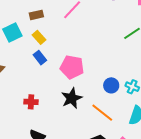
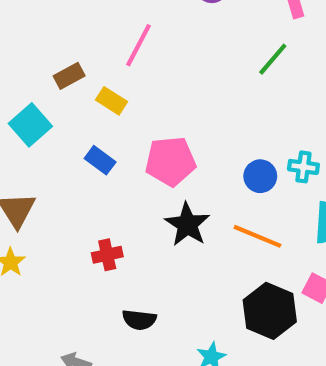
yellow rectangle: (39, 37) -> (112, 101), moved

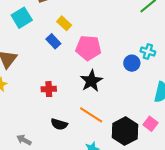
yellow rectangle: (112, 101) -> (64, 23), moved
cyan cross: (303, 167) -> (148, 52), moved
orange line: (257, 236) -> (91, 115), moved

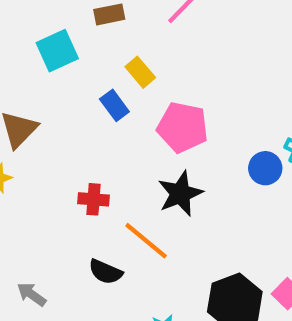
orange line: (91, 115) -> (146, 241), moved

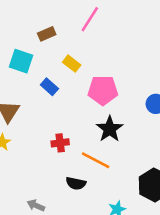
cyan square: (57, 51) -> (21, 61), turned -35
blue rectangle: (114, 105) -> (49, 87), moved

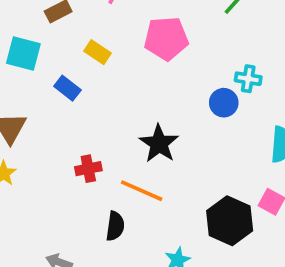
pink pentagon: (103, 90) -> (166, 38), moved
black semicircle: (76, 183) -> (115, 226), turned -90

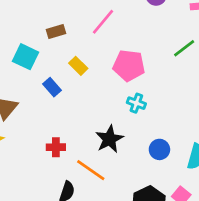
cyan cross: (248, 79) -> (136, 103), moved
blue circle: (224, 103) -> (159, 149), moved

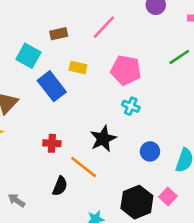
yellow rectangle: (78, 66) -> (78, 67), turned -36
blue rectangle: (52, 87) -> (52, 86), size x1.6

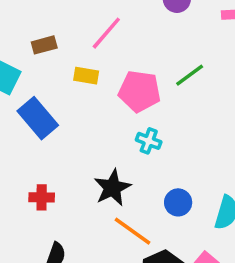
green line: (179, 57) -> (190, 75), moved
yellow rectangle: (78, 67) -> (86, 76), moved
orange line: (84, 167) -> (132, 231), moved

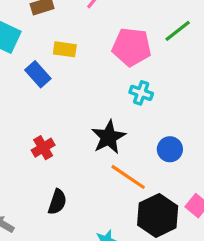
yellow rectangle: (86, 76) -> (65, 49), moved
blue rectangle: (38, 118) -> (38, 74), size x0.7
red cross: (42, 197) -> (43, 148), turned -30

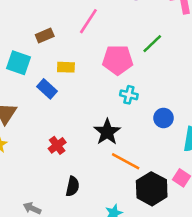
blue circle: (170, 149) -> (164, 118), moved

